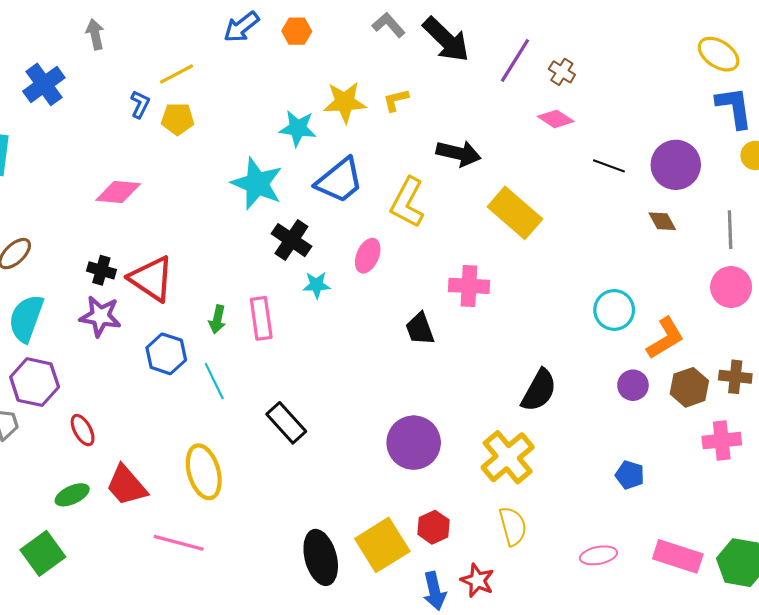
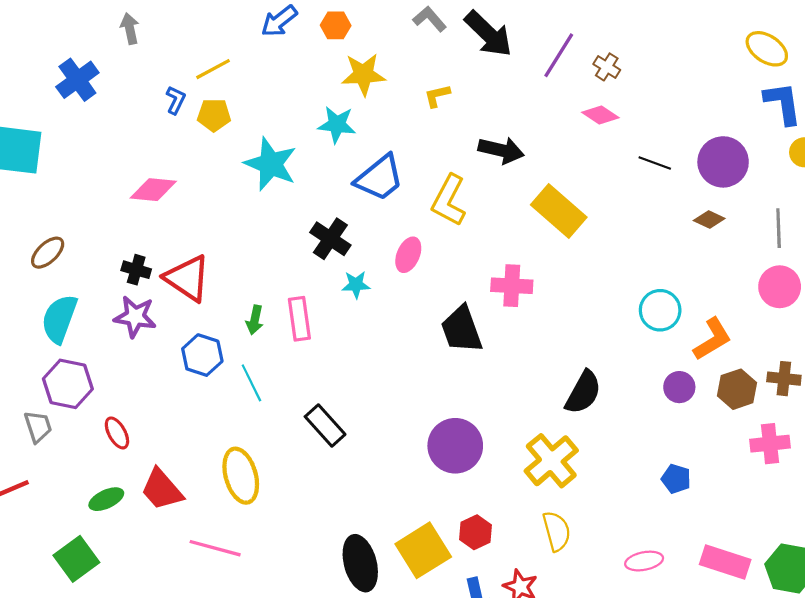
yellow star: (345, 102) -> (363, 74), moved
cyan star: (257, 184) -> (271, 164), moved
brown diamond: (662, 221) -> (709, 220), turned -36
black trapezoid: (420, 329) -> (462, 329), size x1.4

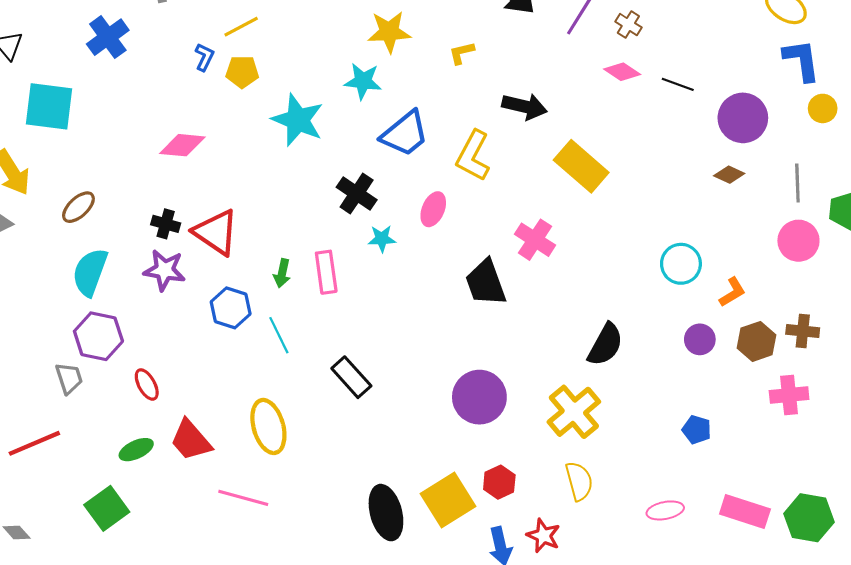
black line: (655, 163) -> (678, 84), moved
pink cross: (512, 286) -> (535, 240), turned 30
orange L-shape: (712, 339) -> (732, 292), size x0.7

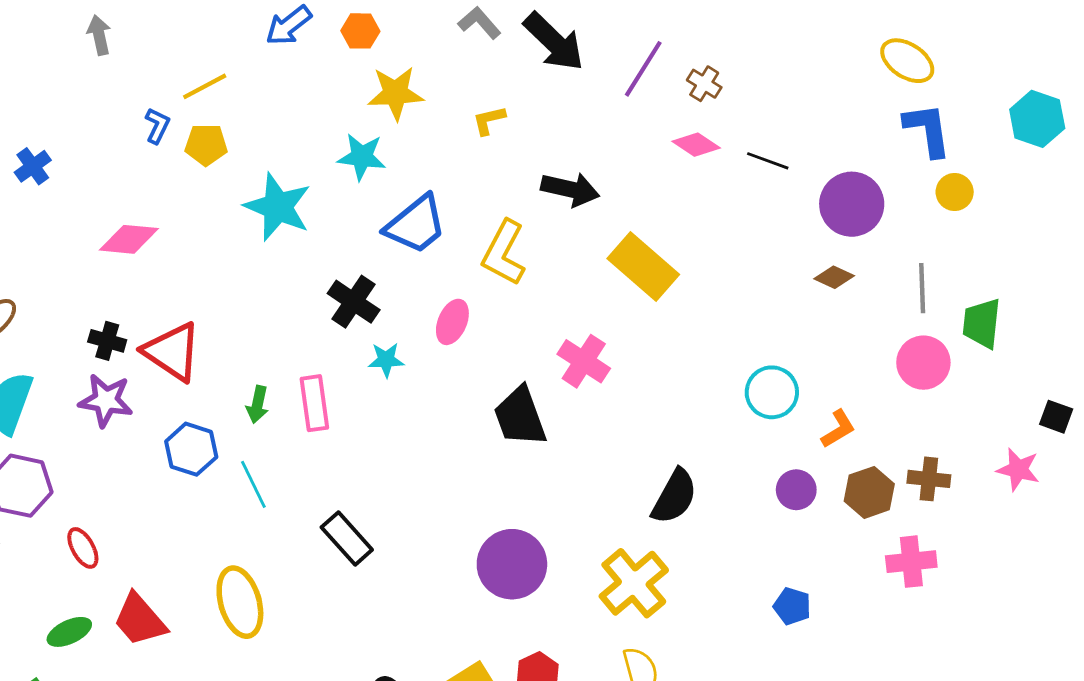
blue cross: (108, 37) -> (33, 166), moved, size x0.7

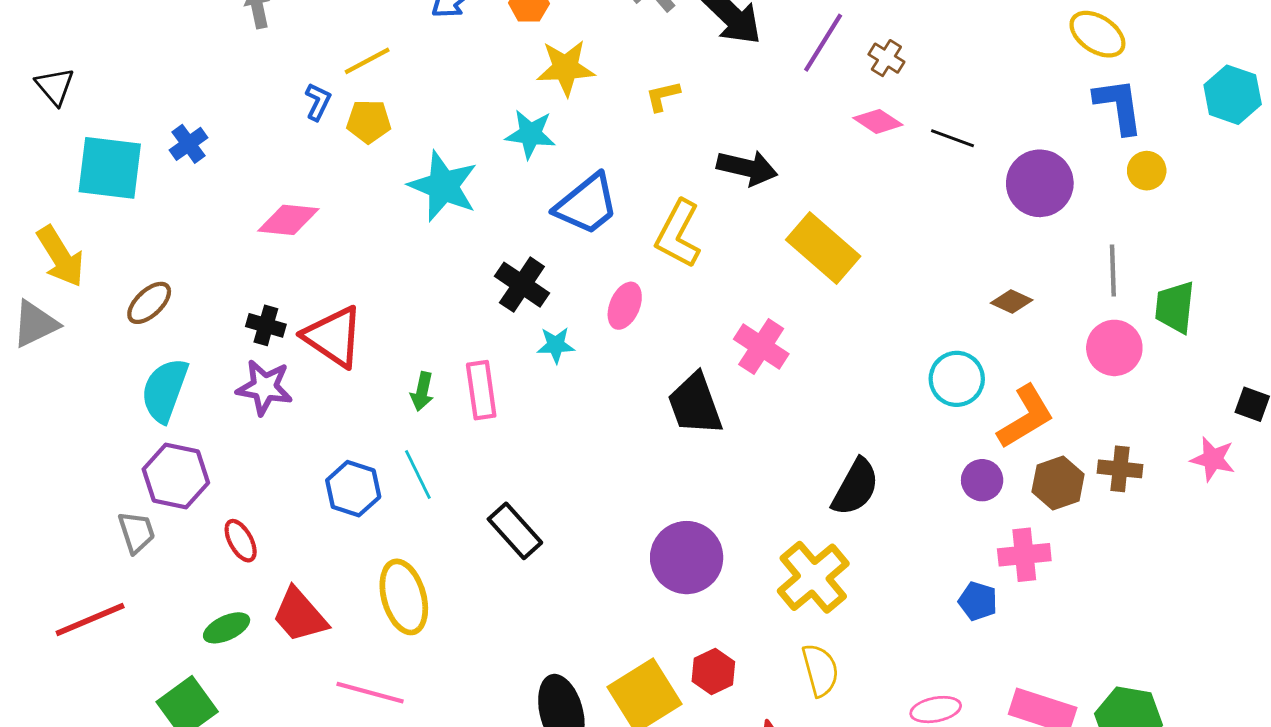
brown diamond: (834, 277) -> (1012, 301), moved
orange L-shape: (838, 429) -> (1026, 417), size x1.6
blue hexagon: (191, 449) -> (353, 489), moved
pink cross: (911, 562) -> (1024, 555), moved

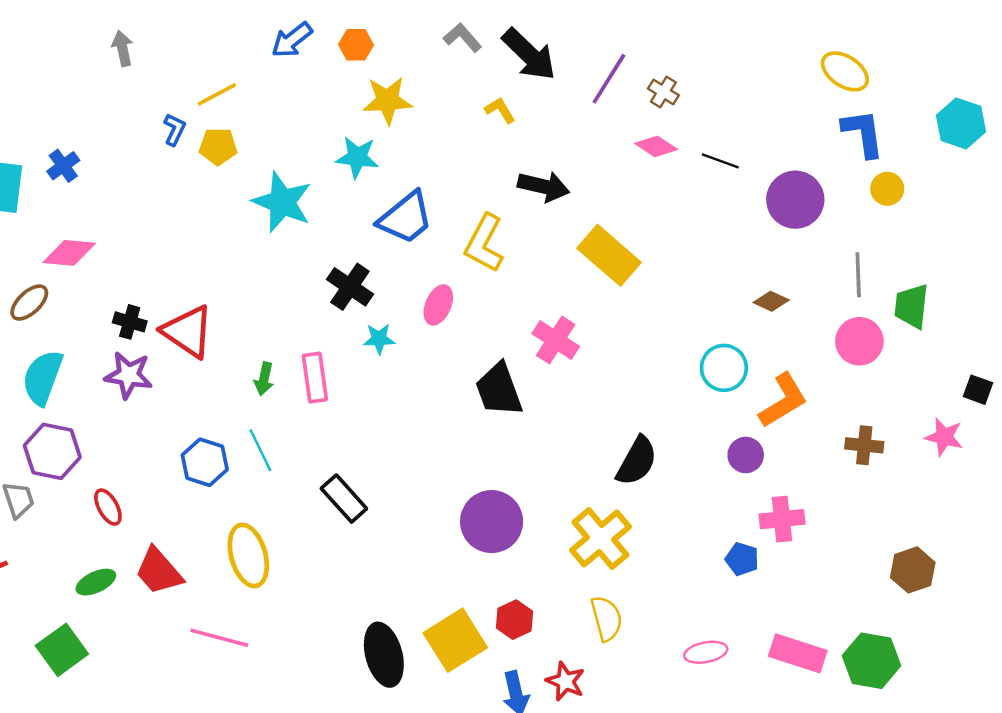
yellow L-shape: (663, 96) -> (500, 110), moved, turned 72
pink diamond: (288, 220) -> (69, 253), moved
brown hexagon: (1058, 483) -> (913, 570), moved

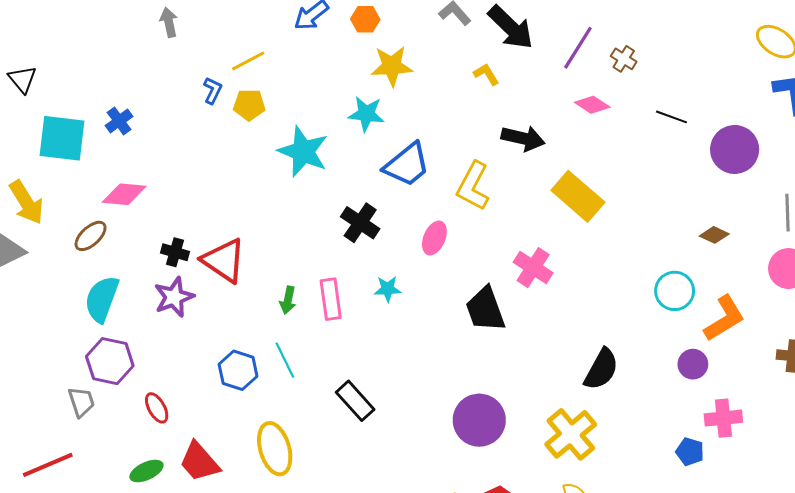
pink diamond: (656, 146) -> (592, 105), moved
cyan star: (379, 339) -> (388, 289), moved
purple star: (129, 375) -> (174, 297), turned -30

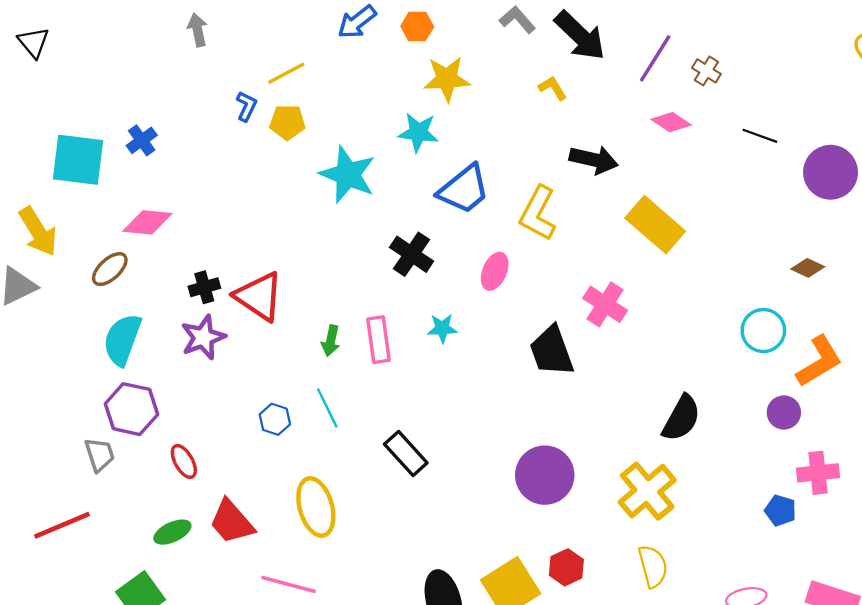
black triangle: (22, 79) -> (34, 42), moved
black cross: (175, 252) -> (204, 287), turned -32
blue hexagon: (238, 370) -> (275, 419), size x0.7

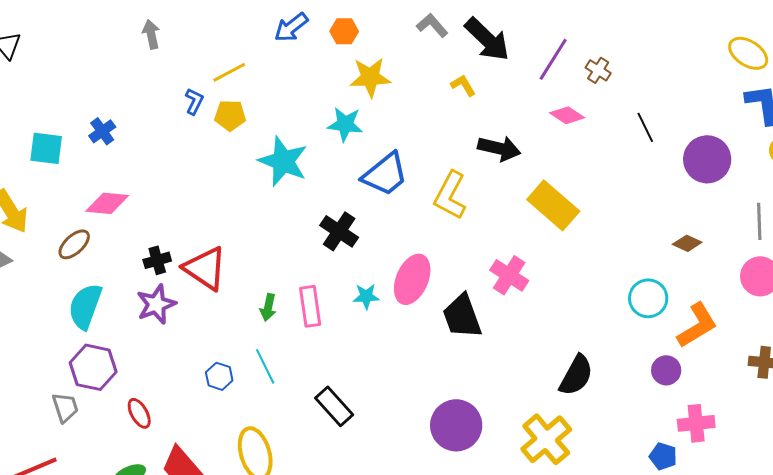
black line: (760, 136) -> (645, 127), turned 44
cyan square: (78, 160) -> (46, 148), size x0.7
pink ellipse: (495, 271) -> (412, 279), moved, size x1.5

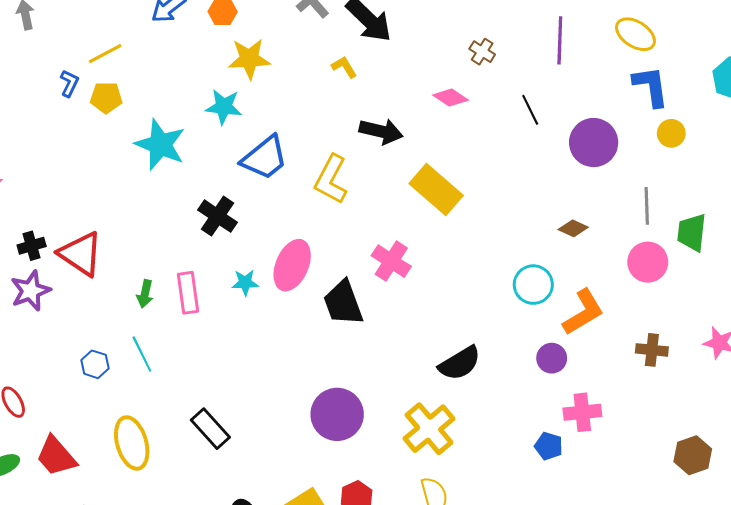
purple line: (553, 59) -> (560, 40), moved, turned -30
black semicircle: (576, 375) -> (460, 363), turned 30
black rectangle: (334, 406) -> (210, 429), moved

